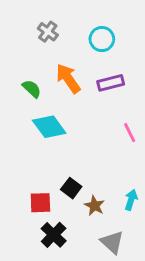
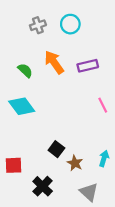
gray cross: (48, 32) -> (38, 25), turned 35
cyan circle: (102, 39) -> (70, 24), moved
cyan diamond: (49, 127) -> (22, 106), moved
red square: (40, 203) -> (14, 165), moved

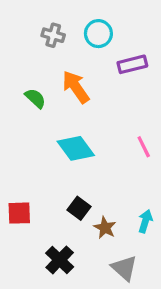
gray cross: (38, 25) -> (53, 35), turned 35
purple rectangle: (88, 66) -> (132, 64), moved
cyan diamond: (22, 106) -> (76, 148), moved
red square: (14, 165) -> (19, 213), moved

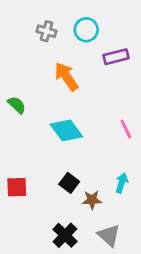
green semicircle: (35, 98) -> (17, 105), moved
cyan arrow: (145, 221) -> (122, 183), moved
brown star: (105, 228) -> (92, 200), turned -30
black cross: (60, 260) -> (65, 235), moved

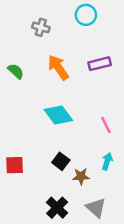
cyan circle: (86, 30) -> (86, 15), moved
purple rectangle: (116, 57) -> (100, 64), moved
green semicircle: (17, 105) -> (16, 71), moved
pink line: (126, 129) -> (106, 125), moved

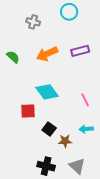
orange arrow: (58, 67) -> (47, 54), turned -80
cyan arrow: (107, 161) -> (86, 129), turned -112
red square: (15, 165) -> (28, 111), moved
black cross: (57, 208) -> (46, 166), turned -30

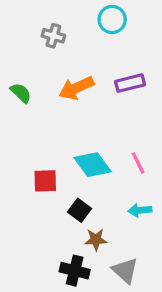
cyan diamond: (47, 92) -> (93, 165), moved
brown star: (65, 141) -> (96, 240), moved

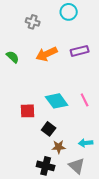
cyan arrow: (140, 210) -> (86, 143), moved

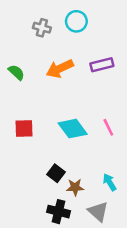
cyan circle: (69, 12) -> (76, 21), moved
red square: (28, 111) -> (24, 129), moved
black square: (49, 129) -> (56, 173), moved
cyan arrow: (86, 143) -> (110, 182), turned 64

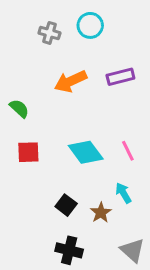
green semicircle: (16, 72) -> (19, 108), moved
cyan arrow: (110, 182) -> (123, 193), moved
brown star: (75, 187) -> (101, 213), moved, turned -30
gray triangle: (98, 212) -> (132, 250), moved

